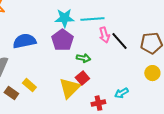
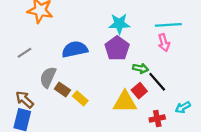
cyan line: (92, 19) -> (168, 25), moved
black line: (119, 41) -> (157, 82), moved
yellow triangle: (69, 88) -> (125, 102), turned 45
brown rectangle: (11, 93) -> (62, 90), moved

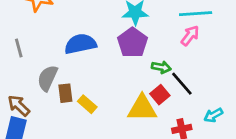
pink arrow: (164, 43) -> (190, 36), turned -126
gray line: (25, 53) -> (19, 48), turned -72
brown rectangle: (62, 90) -> (65, 93), turned 48

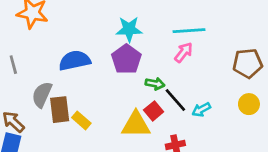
brown rectangle: (65, 93) -> (60, 110), size x1.4
cyan arrow: (213, 115) -> (201, 110), moved

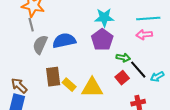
pink arrow: (184, 52) -> (144, 35), turned -133
gray line: (13, 65) -> (31, 25), moved
gray semicircle: (42, 95) -> (40, 45), moved
yellow triangle: (136, 125) -> (92, 88), moved

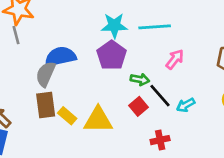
cyan line: (148, 19) -> (155, 27), moved
pink arrow: (144, 35) -> (175, 59), moved, turned 133
gray semicircle: (40, 45) -> (46, 74), moved

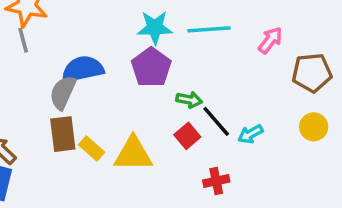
pink arrow: (175, 59) -> (270, 40), moved

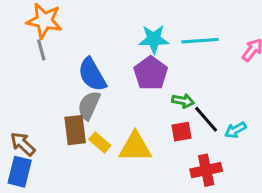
blue semicircle: (83, 69) -> (92, 75), turned -108
gray semicircle: (63, 93) -> (89, 105), moved
red square: (187, 136) -> (181, 132), turned 30
red cross: (216, 181) -> (206, 170), size x1.4

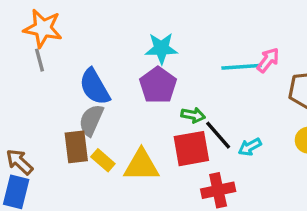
cyan line: (200, 41) -> (241, 67), moved
red square: (181, 132) -> (191, 149), size x1.6

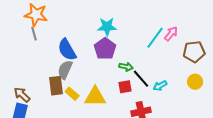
cyan line: (241, 67) -> (155, 38), turned -50
red square: (191, 149) -> (125, 87), size x0.6

